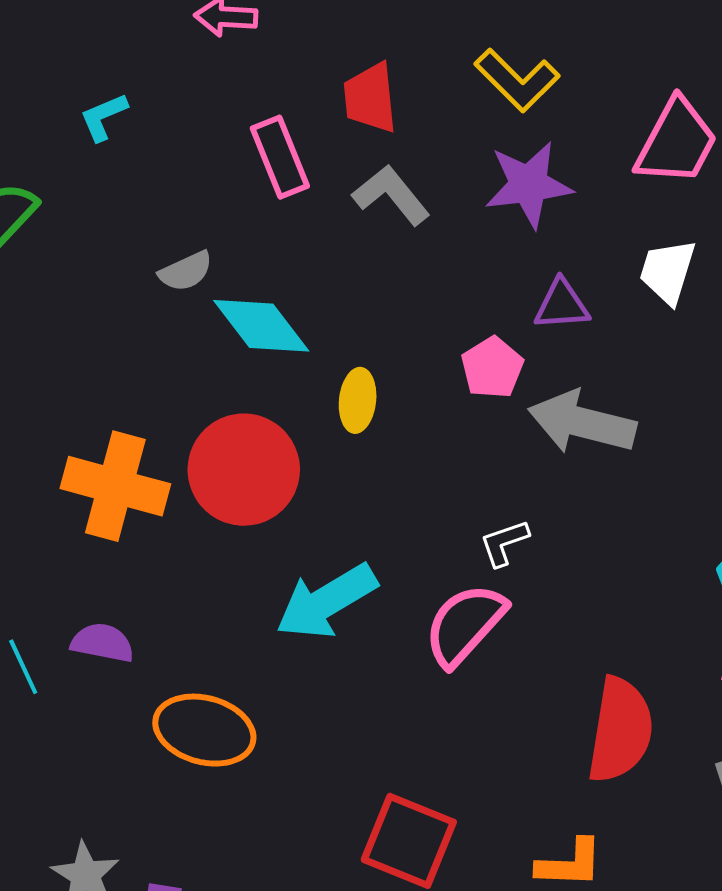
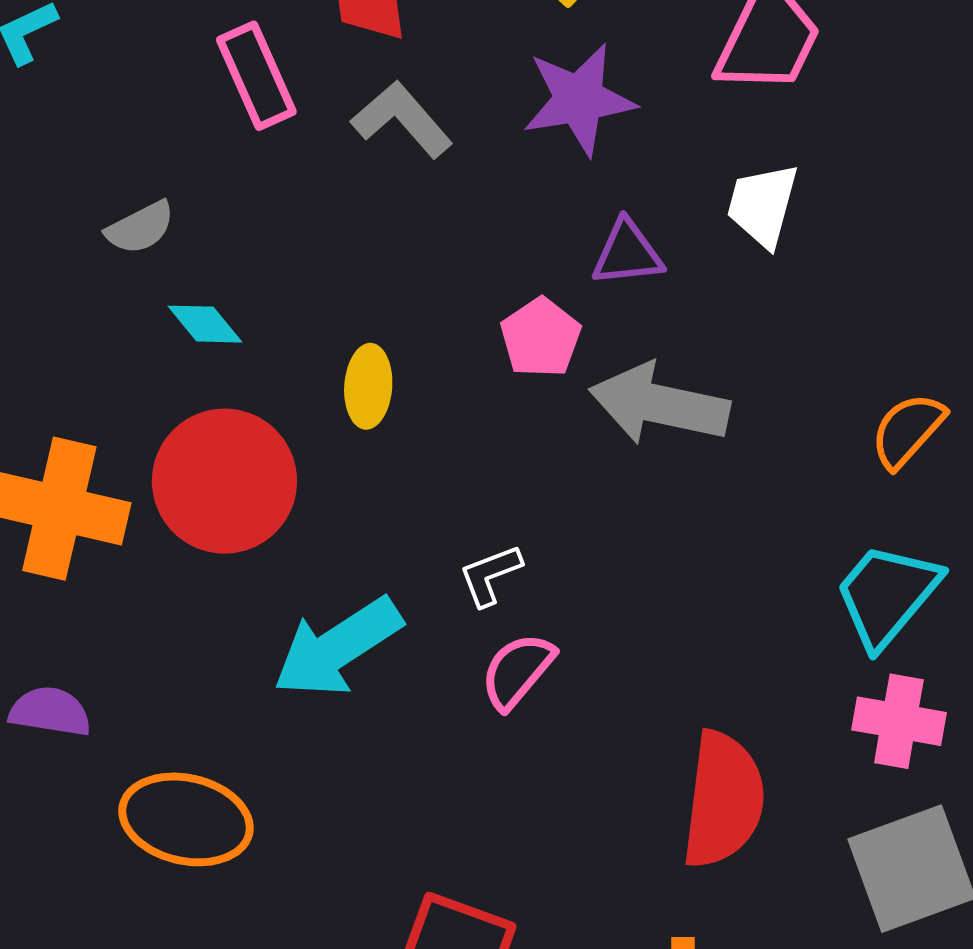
cyan diamond: (261, 326) -> (205, 324), moved, size x0.6
white L-shape: (504, 543) -> (490, 575), moved
pink semicircle: (465, 625) -> (517, 671), size x0.7

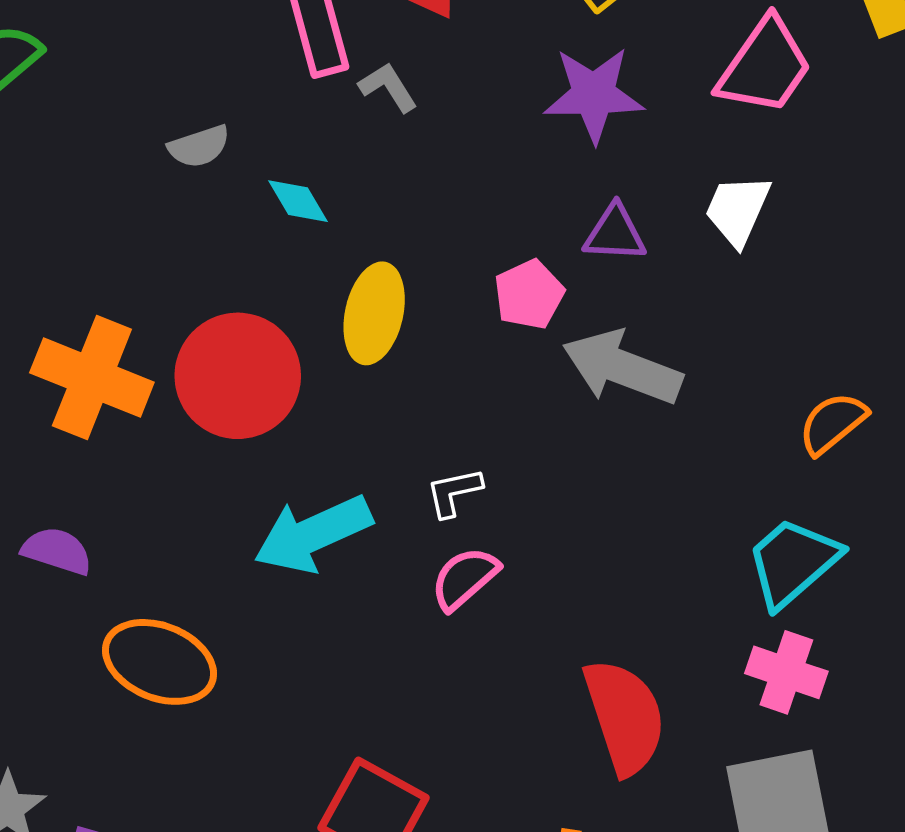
gray L-shape: (402, 119) -> (388, 87), moved, size x0.7
cyan diamond: (205, 324) -> (298, 201), moved
yellow ellipse: (368, 386) -> (374, 313), size x1.4
red semicircle: (723, 800) -> (625, 717), turned -34

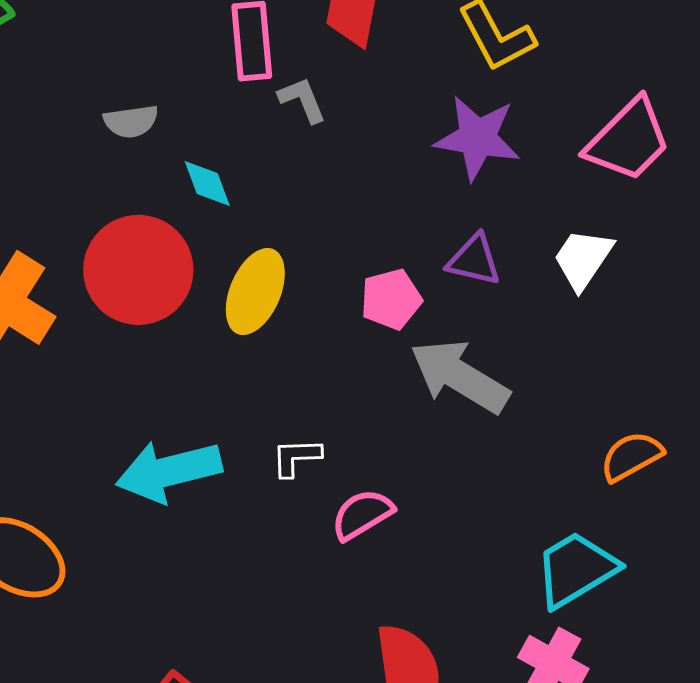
red circle: (238, 376) -> (138, 270), moved
pink semicircle: (465, 578) -> (362, 514), moved

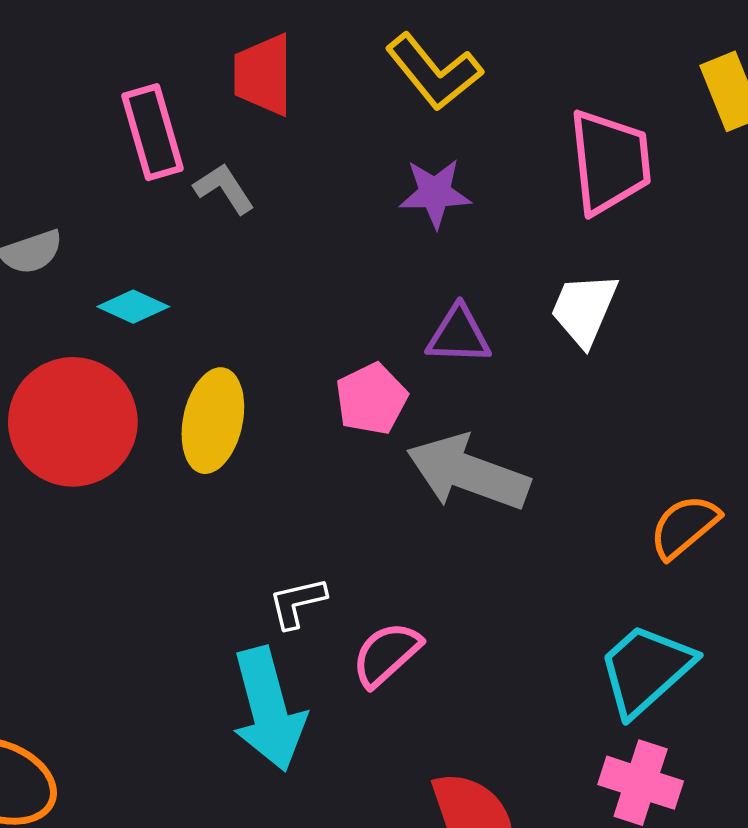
purple star: (477, 138) -> (435, 193), size x0.7
pink trapezoid: (628, 140) -> (610, 162), turned -40
cyan diamond: (207, 184) -> (133, 307), turned -34
cyan arrow: (169, 471) -> (269, 709), moved, turned -80

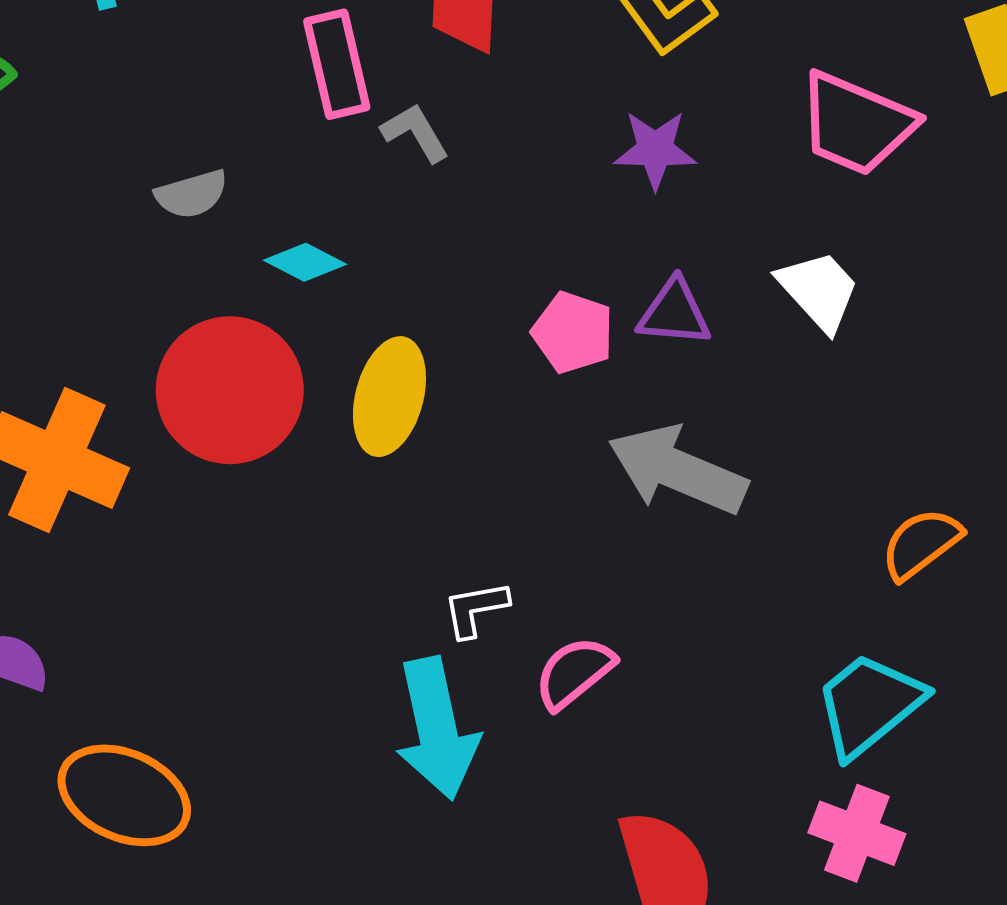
pink trapezoid: (610, 162) -> (856, 124), turned 116
white trapezoid: (584, 309) -> (819, 290), turned 112
pink pentagon: (371, 399) -> (573, 332), moved, turned -30

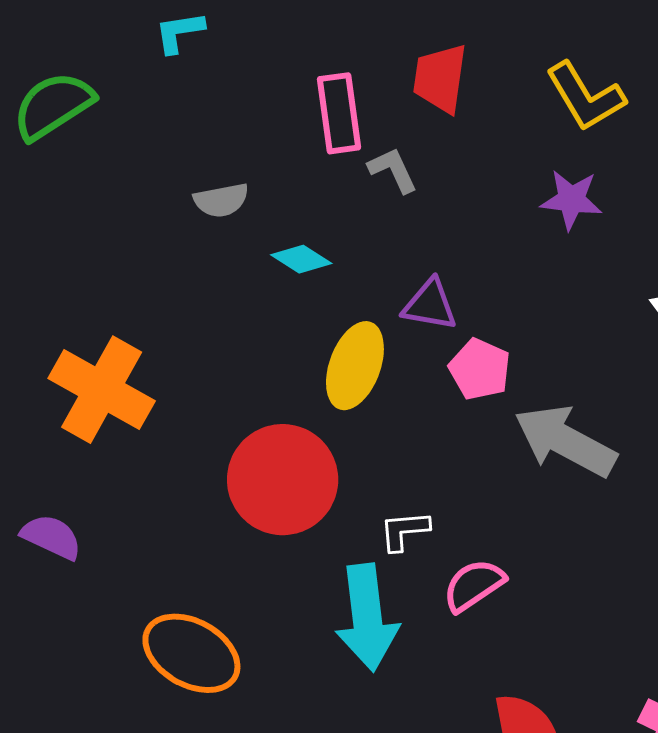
purple triangle: (674, 313) -> (430, 305), moved
pink pentagon: (573, 332) -> (480, 369), moved
red circle: (230, 390) -> (283, 480), moved
orange ellipse: (124, 795) -> (191, 653), moved

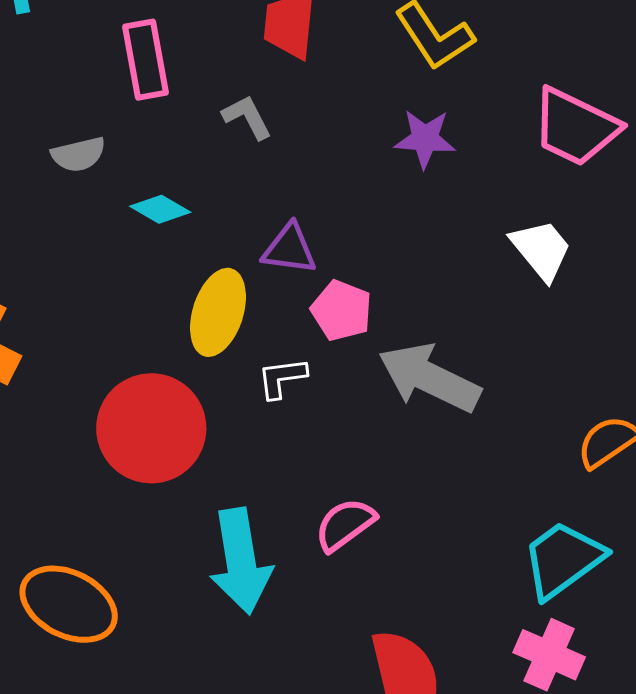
pink rectangle: (339, 113) -> (145, 60), moved
white L-shape: (404, 531) -> (282, 378), moved

